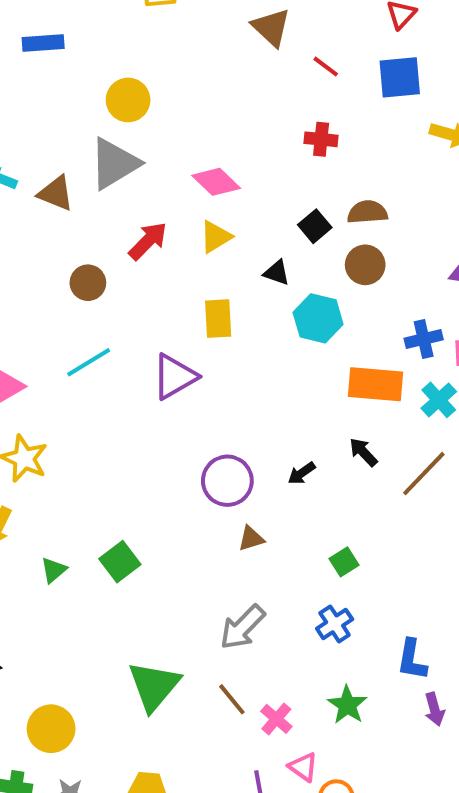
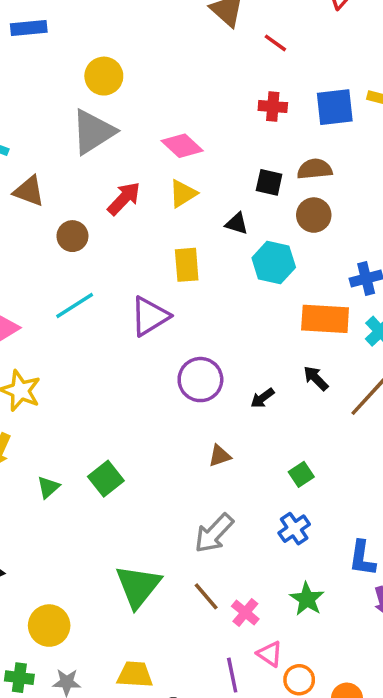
blue square: (400, 77) -> (335, 107), moved
brown triangle: (56, 193) -> (29, 191), moved
black square: (315, 226) -> (269, 182), turned -36
purple circle: (227, 481) -> (200, 380), moved

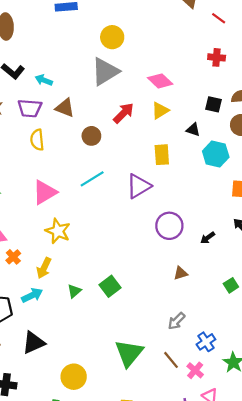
blue cross: (294, 529) -> (206, 342), moved
gray arrow: (214, 533) -> (176, 321), size x0.7

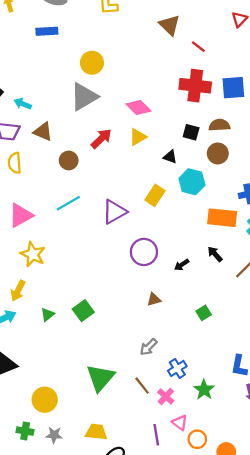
red cross: (217, 57) -> (195, 86), size x1.8
yellow rectangle: (162, 155) -> (155, 195), moved, turned 36

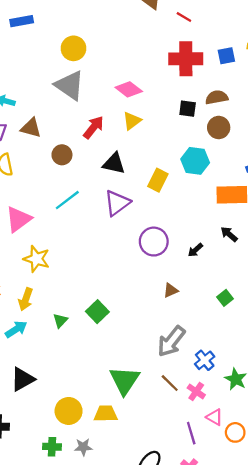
blue square: (233, 88) -> (226, 56), size x0.7
gray triangle: (84, 97) -> (70, 85), turned -48
black triangle: (170, 157) -> (114, 163), moved, size x1.5
gray arrow: (148, 347) -> (171, 341), size x1.6
yellow trapezoid: (96, 432) -> (106, 414), moved

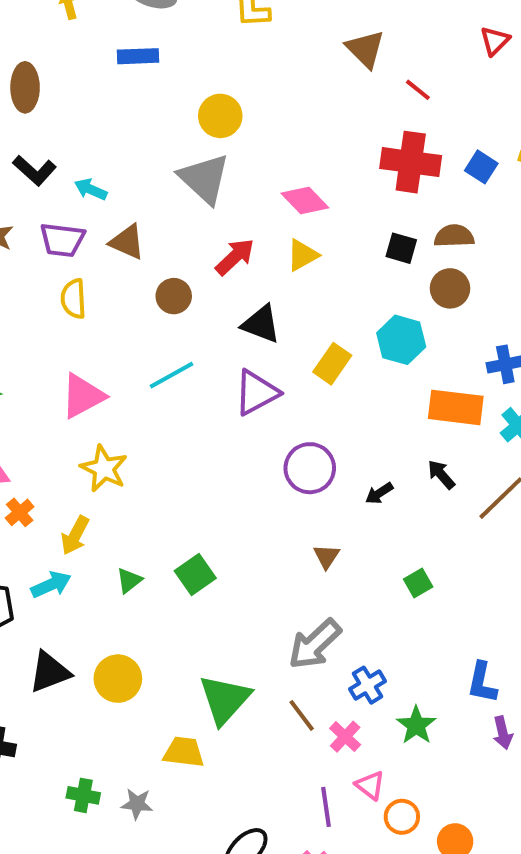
blue square: (226, 56) -> (481, 167), turned 36
brown triangle: (171, 290) -> (327, 556), turned -42
yellow circle: (69, 411) -> (118, 679), moved

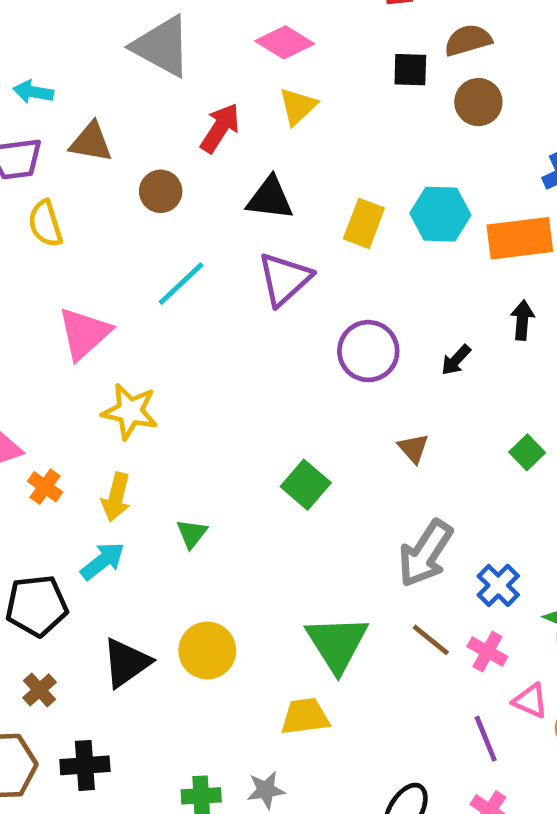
cyan hexagon: (401, 340) -> (440, 214), moved
black arrow: (441, 474) -> (522, 320), turned 60
green square: (195, 575) -> (306, 485), moved

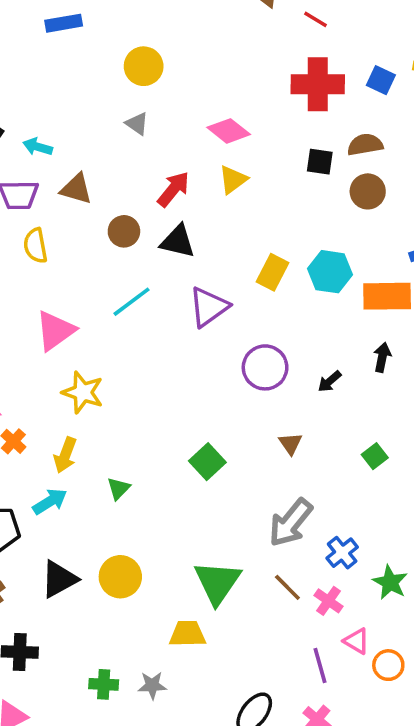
gray triangle: (162, 46) -> (137, 124), size x0.5
black triangle: (270, 198) -> (178, 241), moved

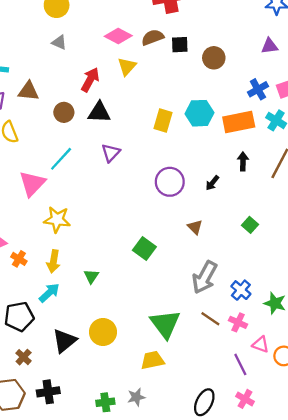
brown semicircle: (365, 145) -> (153, 37), moved
cyan line: (131, 302) -> (61, 159), moved
purple triangle: (209, 307) -> (111, 153), moved, size x0.7

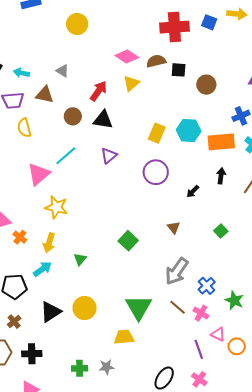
gray triangle: (59, 42) -> (62, 71), moved
purple circle: (170, 182) -> (156, 172), moved

